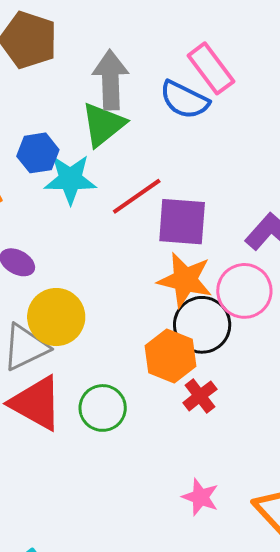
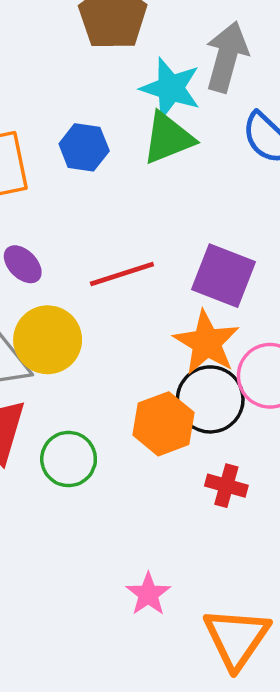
gray arrow: (111, 80) -> (227, 57), moved
cyan star: (70, 179) -> (171, 88), moved
red line: (137, 196) -> (122, 274), moved
red cross: (200, 396) -> (226, 486), moved, turned 36

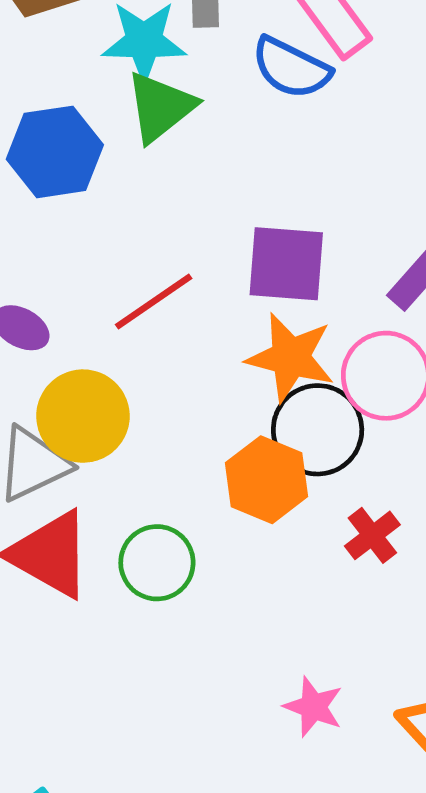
blue hexagon: (84, 147) -> (55, 152), size x1.4
red cross: (226, 486) -> (372, 535), turned -36

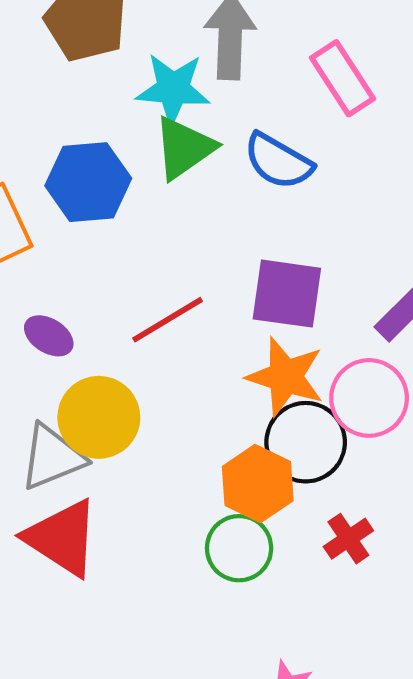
blue semicircle: (291, 68) -> (278, 161), moved
green circle: (157, 563) -> (239, 548), moved

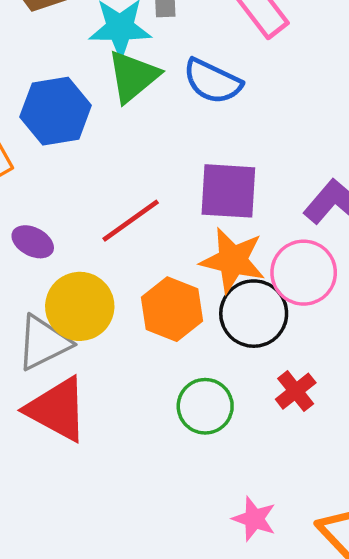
orange hexagon: (258, 484) -> (172, 309), moved

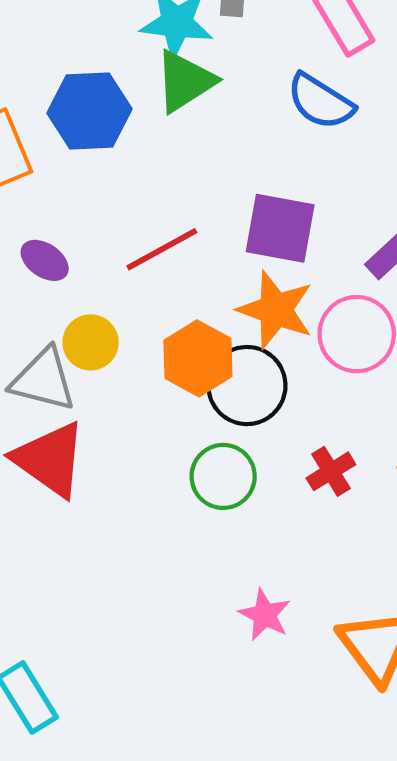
blue semicircle: (212, 81) -> (320, 102), moved
yellow circle: (80, 306) -> (91, 342), size x0.7
black circle: (254, 314) -> (247, 386), moved
gray triangle: (44, 343) -> (43, 380), turned 34

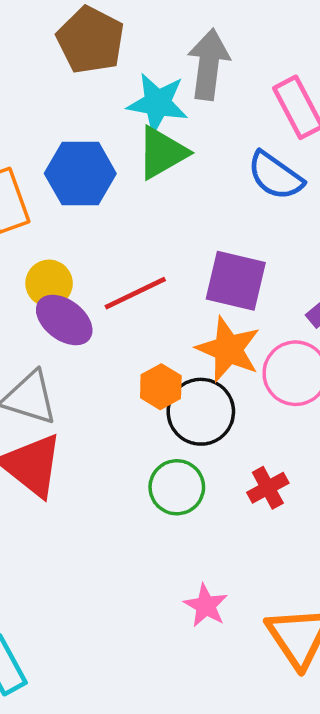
purple ellipse: (45, 260) -> (64, 320), moved, size x1.4
yellow circle: (91, 342) -> (49, 283), moved
orange hexagon: (198, 358) -> (161, 387), size x0.7

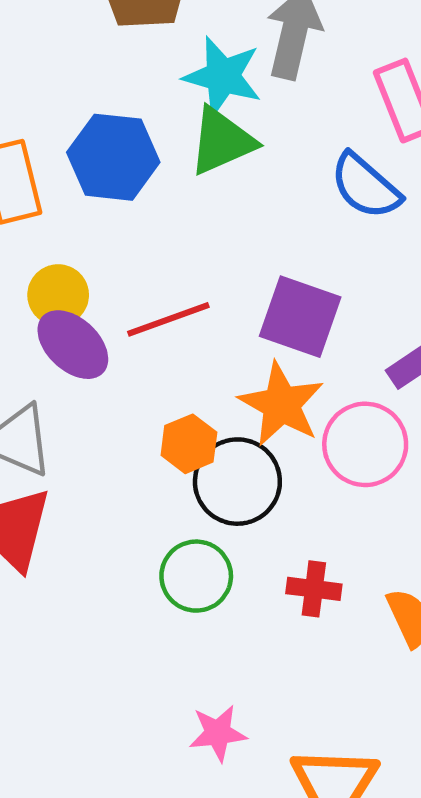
red cross: (268, 488) -> (314, 589), turned 30
pink star: (206, 606) -> (218, 733), turned 30

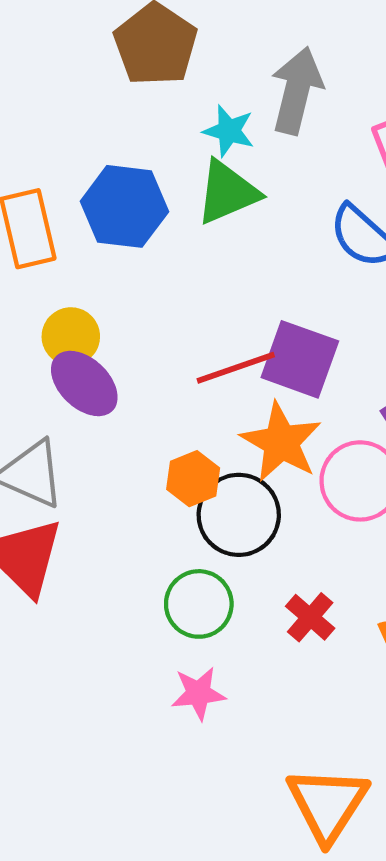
cyan star: (223, 76) -> (229, 131), size x0.7
red line: (168, 319) -> (236, 368), moved
red cross: (314, 589) -> (310, 617), turned 33
pink star: (218, 733) -> (198, 693), moved

